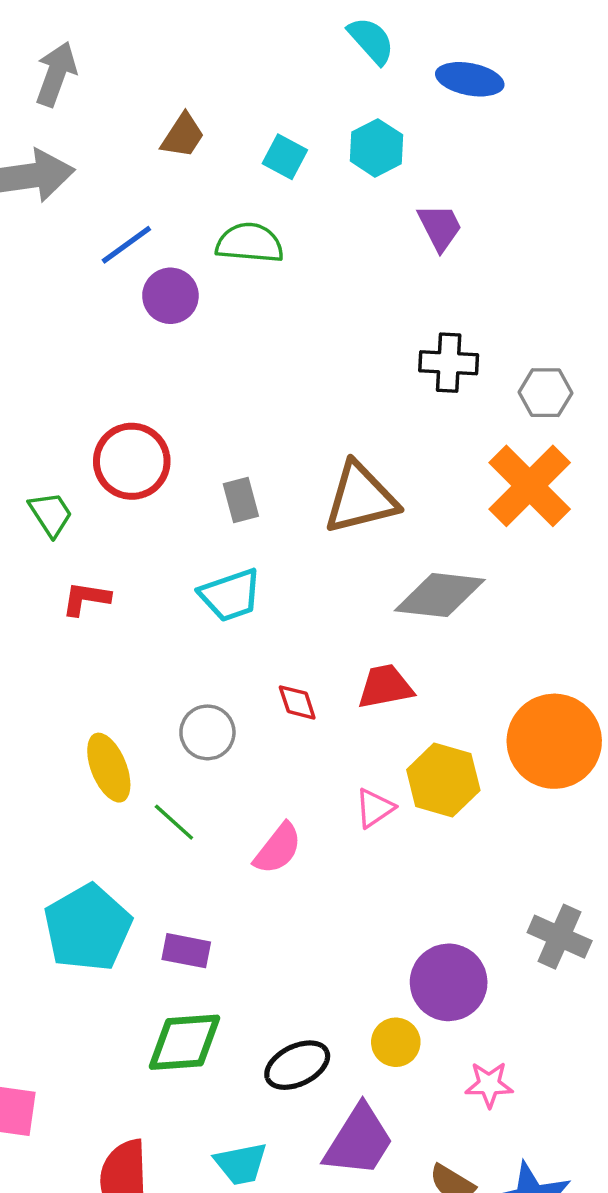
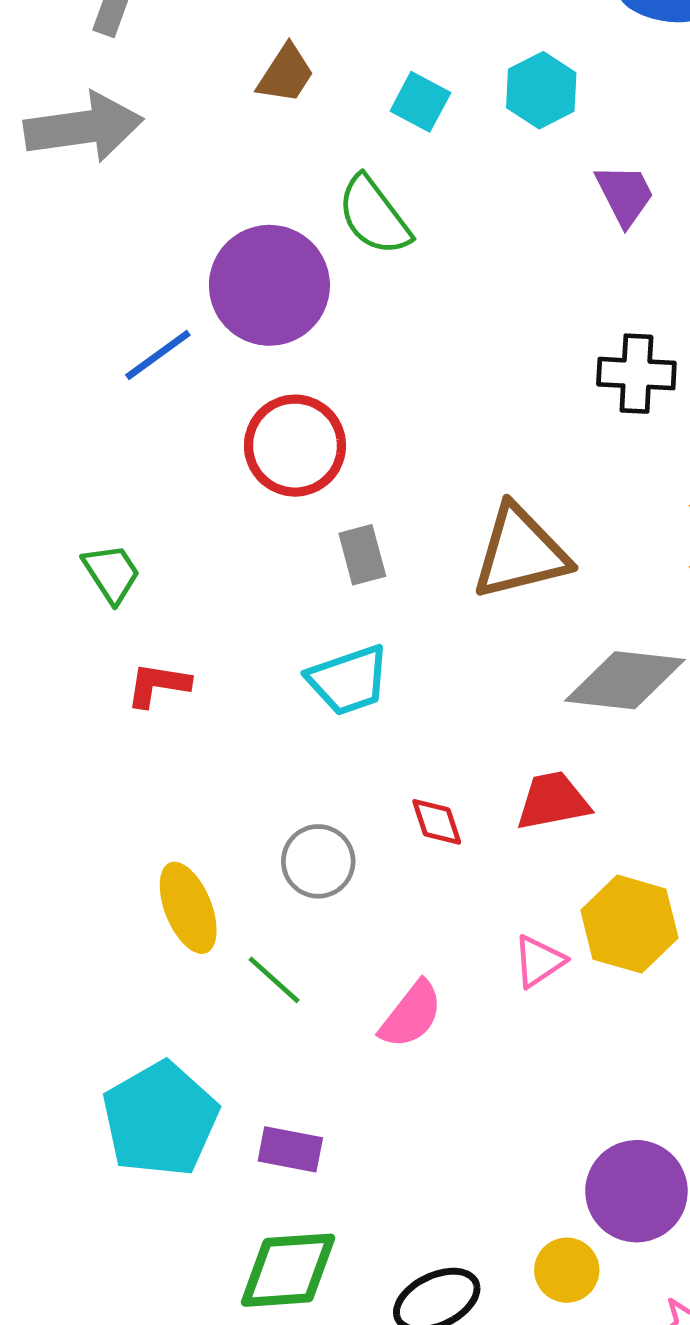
green semicircle: (250, 243) -> (374, 216), turned -132
blue line: (126, 245) -> (158, 355), moved
purple circle: (170, 296) -> (269, 285), size x1.6
red circle: (132, 461) -> (295, 446), moved

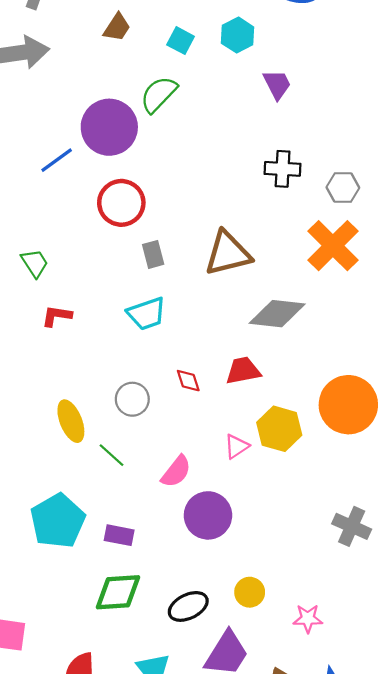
green semicircle: (374, 216) -> (159, 94), turned 81
purple circle: (636, 1191) -> (208, 515), moved

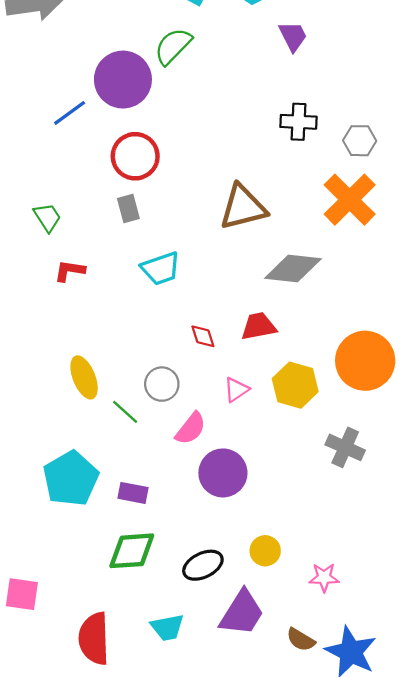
gray rectangle: (153, 254) -> (128, 208), moved
gray circle: (132, 399) -> (162, 384), moved
pink triangle: (236, 446) -> (236, 390), moved
gray cross: (352, 526) -> (345, 447), moved

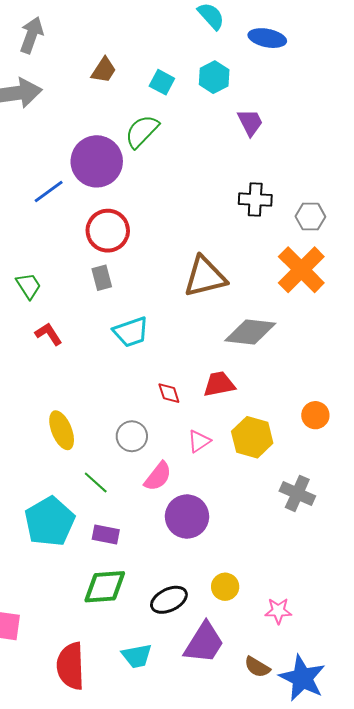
red L-shape: (70, 271) -> (49, 334), turned 48
orange circle: (365, 361) -> (315, 415), size x0.5
green line: (125, 412) -> (96, 482), moved

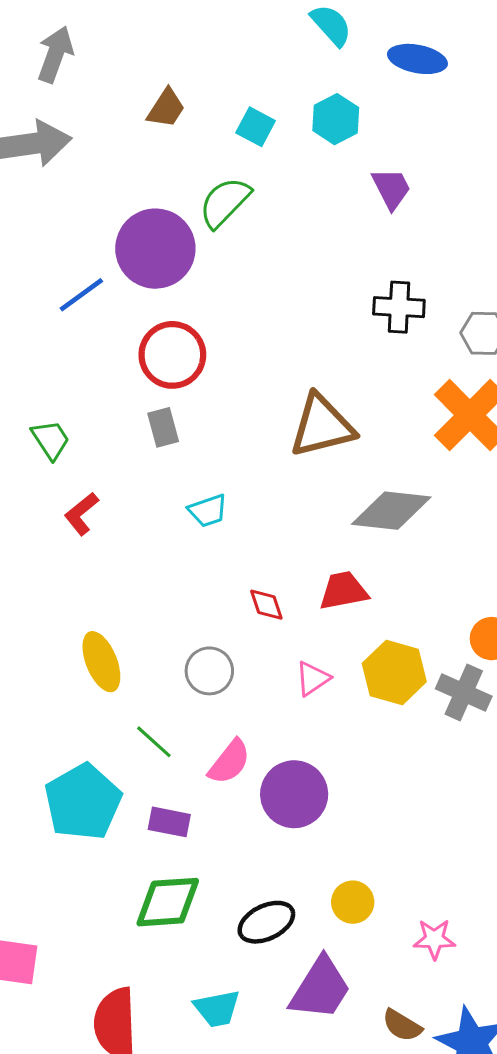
cyan trapezoid: (131, 332) -> (208, 511), size x0.7
red L-shape: (49, 334) -> (81, 514), turned -96
pink semicircle: (158, 476) -> (229, 762), moved
gray cross: (297, 493) -> (464, 692), moved

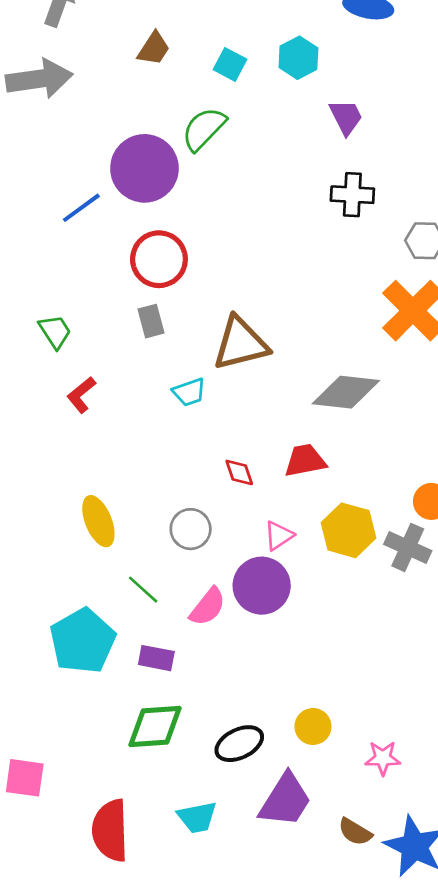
black cross: (399, 307) -> (352, 195), moved
brown triangle: (322, 426) -> (241, 343), moved
purple circle: (294, 794) -> (262, 586), moved

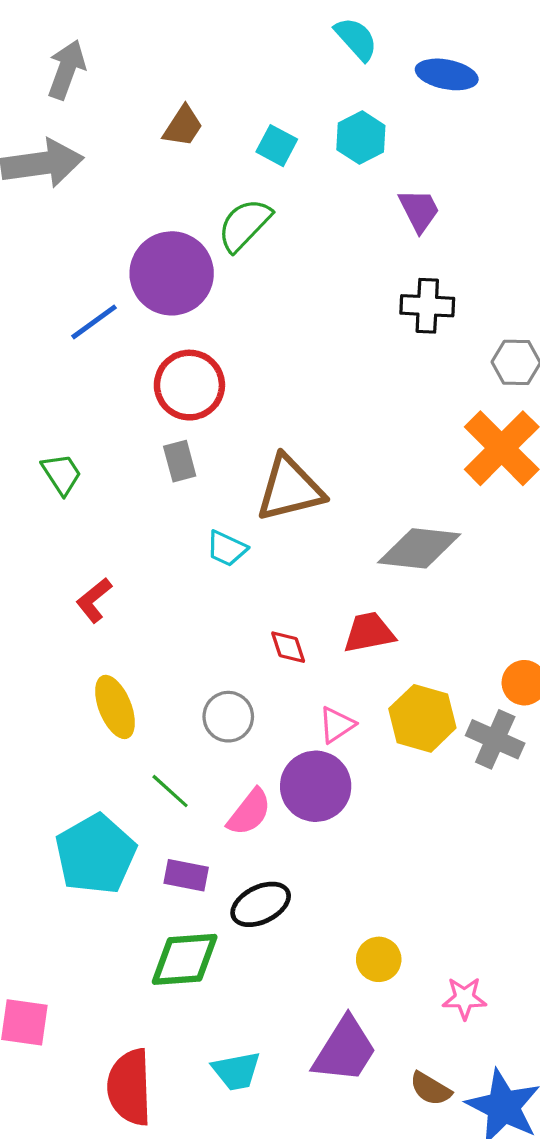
cyan trapezoid: (189, 392) -> (227, 548), turned 44
red L-shape: (81, 395) -> (94, 600), moved
black ellipse: (239, 744) -> (261, 904), moved

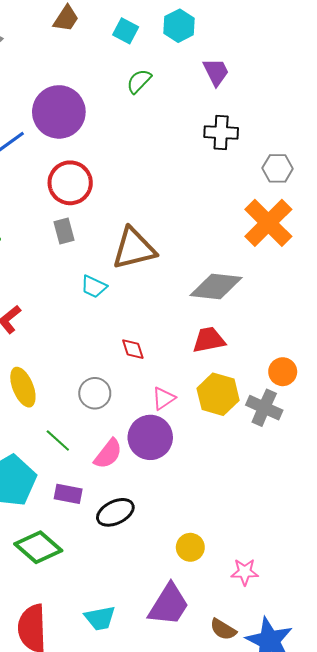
green semicircle: (244, 225) -> (139, 81), moved, size x0.7
red trapezoid: (369, 633) -> (209, 340), moved
green diamond: (185, 959) -> (38, 547), moved, turned 45

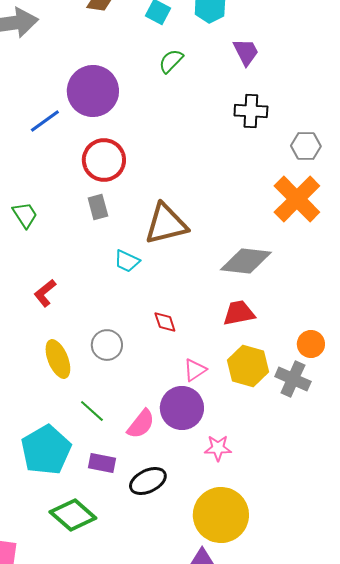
gray circle: (95, 393) -> (107, 345), moved
yellow circle: (190, 547) -> (221, 515), size x2.0
pink star: (245, 572) -> (218, 448), moved

